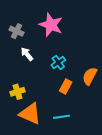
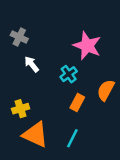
pink star: (51, 25) -> (87, 46), moved
cyan line: (61, 117) -> (72, 138), turned -56

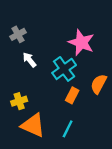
gray cross: (19, 37) -> (18, 34), turned 35
cyan cross: (69, 74) -> (64, 69), size x1.5

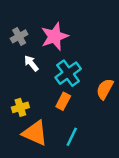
pink star: (81, 42) -> (55, 36), moved, turned 30
orange rectangle: (72, 95) -> (63, 101), moved

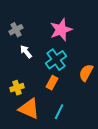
pink star: (55, 36) -> (61, 30), moved

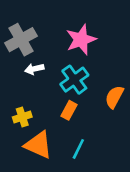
gray cross: (16, 30) -> (21, 40), size x1.6
white arrow: (26, 52) -> (34, 69), turned -64

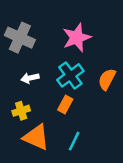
gray cross: (21, 40) -> (20, 38), turned -36
white arrow: (34, 69) -> (30, 78), moved
orange semicircle: (114, 97) -> (107, 79), moved

